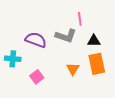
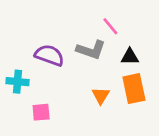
pink line: (80, 19) -> (110, 26), turned -32
pink square: (37, 77) -> (41, 112), moved, turned 32

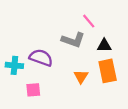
purple semicircle: (49, 55) -> (41, 58), moved

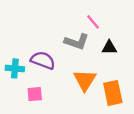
orange rectangle: (108, 71) -> (113, 93), moved
orange triangle: (81, 77) -> (85, 80), size x1.5

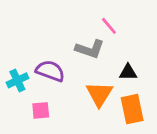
black triangle: (109, 48) -> (128, 72), moved
cyan cross: (15, 68) -> (17, 80), turned -30

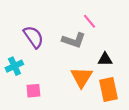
purple semicircle: (50, 71) -> (33, 37), moved, turned 35

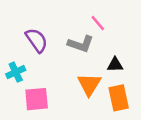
pink square: (33, 91) -> (37, 99), size x1.5

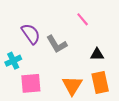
gray L-shape: (81, 44) -> (57, 44), moved, turned 40
orange triangle: (89, 84) -> (72, 86), moved

